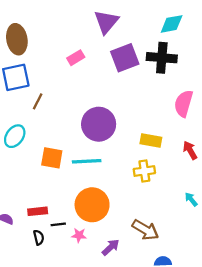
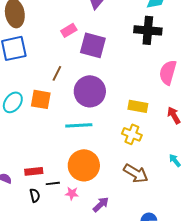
purple square: (125, 58) -> (93, 45), moved, turned 36
brown line: (38, 101) -> (57, 73), moved
orange square: (52, 158) -> (41, 99), moved
yellow cross: (144, 171) -> (132, 134), turned 30
brown arrow: (145, 230) -> (136, 173), moved

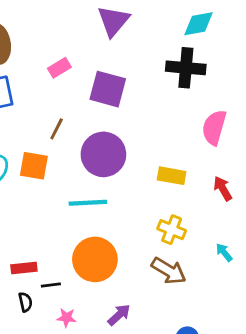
pink rectangle: (69, 30) -> (59, 68), moved
yellow cross: (132, 134) -> (172, 230), moved
pink star: (72, 193) -> (67, 318), moved

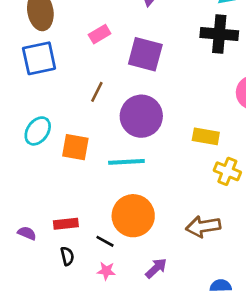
orange square: (34, 166) -> (75, 147), moved
yellow cross: (172, 230) -> (227, 171), moved
brown arrow: (169, 271) -> (203, 226), turned 140
black line: (51, 285) -> (105, 241), moved, turned 36

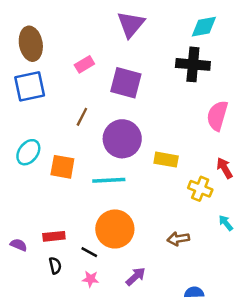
yellow rectangle: (206, 136) -> (166, 160), moved
brown arrow: (203, 226) -> (178, 239), size x0.7

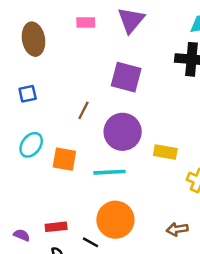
pink rectangle: (84, 64) -> (86, 23), moved, turned 30
blue square: (30, 86) -> (28, 94), moved, size x0.6

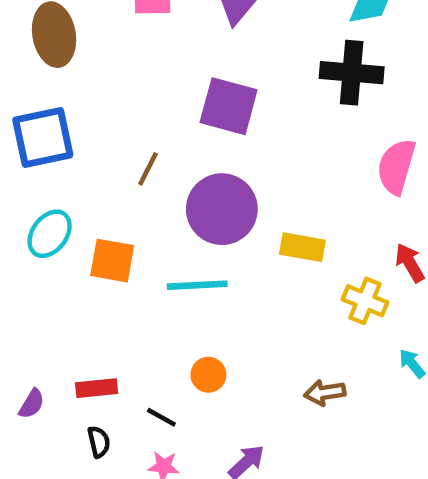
blue square: (28, 94) -> (43, 138), size x1.8
orange circle: (115, 220) -> (208, 375), size x0.5
purple semicircle: (22, 235) -> (32, 404), turned 98

